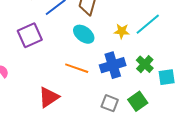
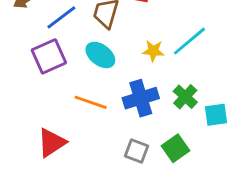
purple square: (30, 35) -> (49, 56), moved

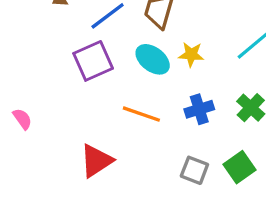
yellow star: (153, 51) -> (191, 55), moved
blue cross: (141, 98) -> (199, 109), size x0.7

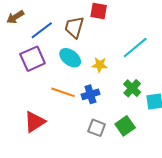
yellow star: (191, 55) -> (100, 65), moved
blue cross: (199, 109) -> (90, 94), moved

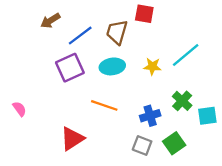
cyan ellipse: (70, 58) -> (112, 66), turned -45
yellow star: (100, 65) -> (152, 66), moved
blue cross: (90, 94) -> (150, 116), moved

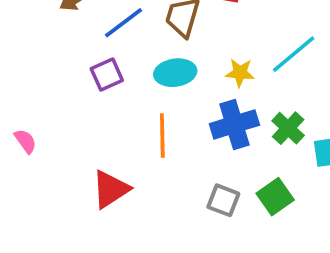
purple square: (70, 68) -> (107, 75), size x0.7
orange line: (104, 105) -> (162, 136), turned 70
blue cross: (150, 116) -> (234, 124), moved, size x1.4

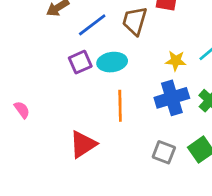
cyan ellipse: (175, 73) -> (112, 62), moved

